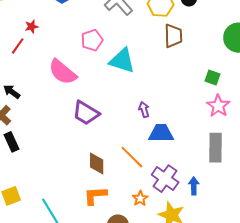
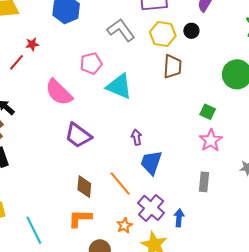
blue trapezoid: (161, 133) -> (151, 163), turned -76
gray rectangle: (215, 148) -> (204, 182), size x0.7

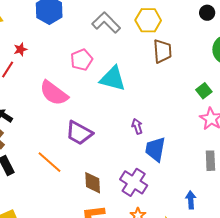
black circle: (191, 31) -> (207, 13), moved
green square: (208, 112) -> (204, 91), turned 35
orange line: (120, 183) -> (49, 162), moved
purple cross: (151, 208) -> (134, 182), moved

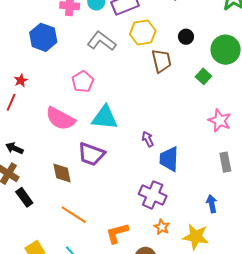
black circle: (207, 13) -> (186, 37), moved
cyan triangle: (113, 79) -> (105, 118), moved
green square: (204, 91) -> (203, 76), moved
orange line: (49, 162) -> (74, 215), moved
brown diamond: (93, 183) -> (62, 173), moved

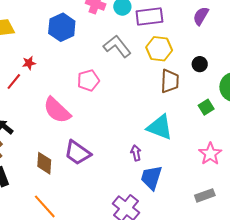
cyan triangle: (105, 118) -> (160, 127), moved
gray rectangle: (225, 162) -> (205, 195), turned 66

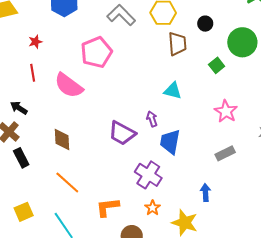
pink pentagon: (88, 80) -> (96, 52), size x1.4
red line: (14, 81) -> (33, 73), moved, turned -42
cyan triangle: (160, 127) -> (173, 91), size x0.7
purple trapezoid: (78, 153) -> (122, 133), moved

